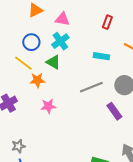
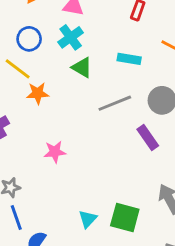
green triangle: (53, 62) -> (82, 67), moved
pink star: (48, 106) -> (55, 152), moved

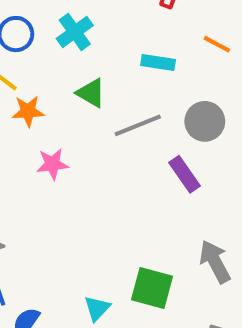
green triangle: (82, 67) -> (91, 93), moved
pink star: (55, 152) -> (52, 164), moved
cyan triangle: (88, 219) -> (97, 308), moved

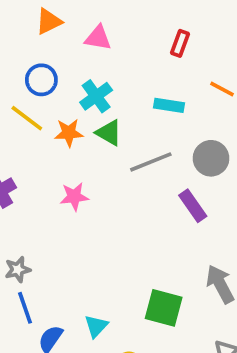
cyan cross: (75, 32) -> (96, 96), moved
orange star: (28, 111) -> (69, 133), moved
cyan triangle: (97, 308) -> (96, 326), moved

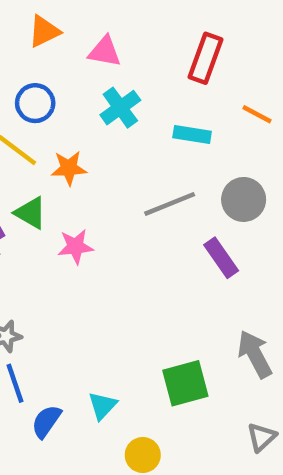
red rectangle: (180, 43) -> (205, 58), size x1.5
cyan cross: (96, 96) -> (120, 108), moved
green triangle: (109, 133) -> (31, 213), moved
green square: (164, 308) -> (185, 383), turned -30

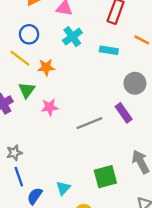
gray line: (170, 204) -> (89, 123), moved
green triangle: (31, 213) -> (27, 90), turned 36

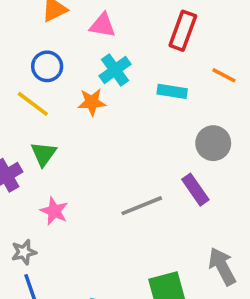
orange star: (46, 67) -> (92, 102), moved
pink star: (50, 107) -> (54, 211), moved, turned 30

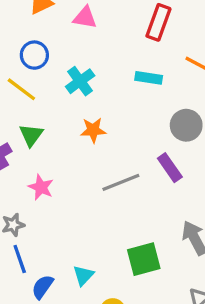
cyan cross: (115, 70) -> (80, 81), moved
orange star: (92, 102) -> (93, 130), moved

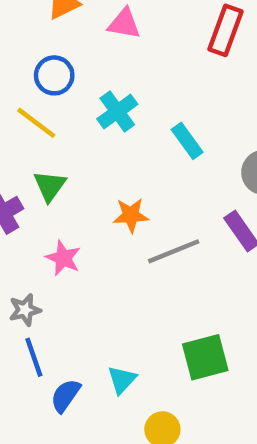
cyan rectangle: (149, 78) -> (187, 141), moved, turned 45
orange star: (93, 130) -> (131, 215), moved

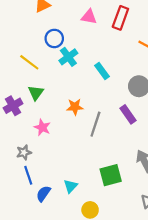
pink triangle: (124, 24) -> (89, 17), moved
blue circle: (54, 75) -> (54, 38), moved
gray line: (174, 251) -> (95, 124), turned -50

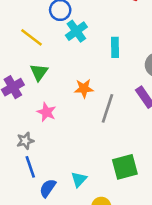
cyan rectangle: (102, 71) -> (115, 47), turned 35

